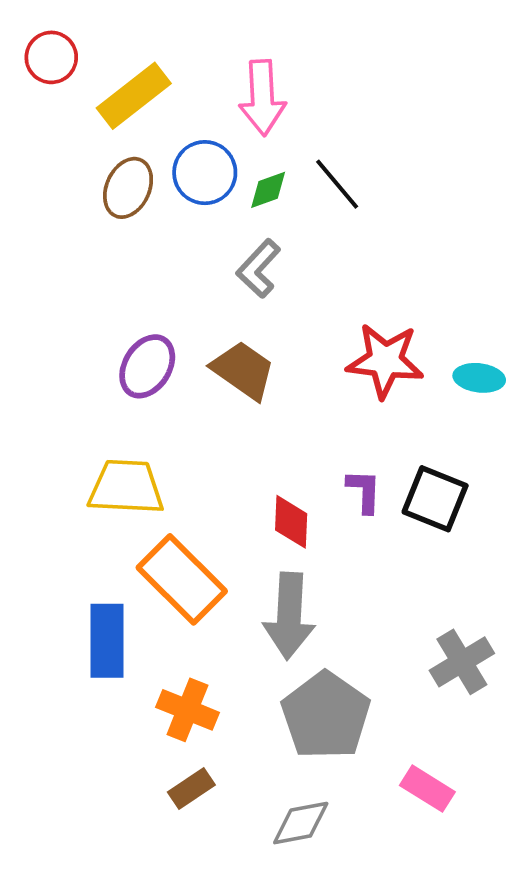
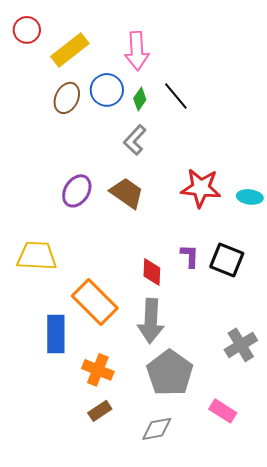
green diamond: (268, 190) -> (140, 99), turned -35
yellow trapezoid: (126, 487) -> (37, 256), moved

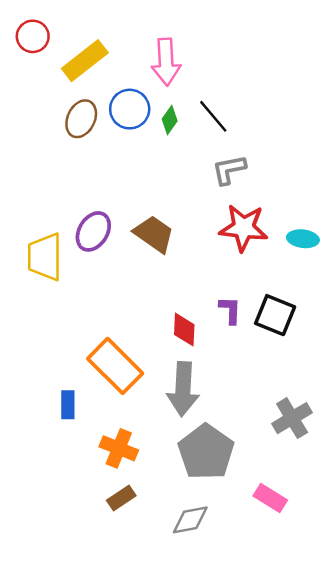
gray L-shape: (135, 140) -> (229, 170), moved, turned 36
yellow trapezoid: (37, 256) -> (45, 257), moved, turned -93
blue rectangle: (56, 334) -> (68, 405), size x0.6

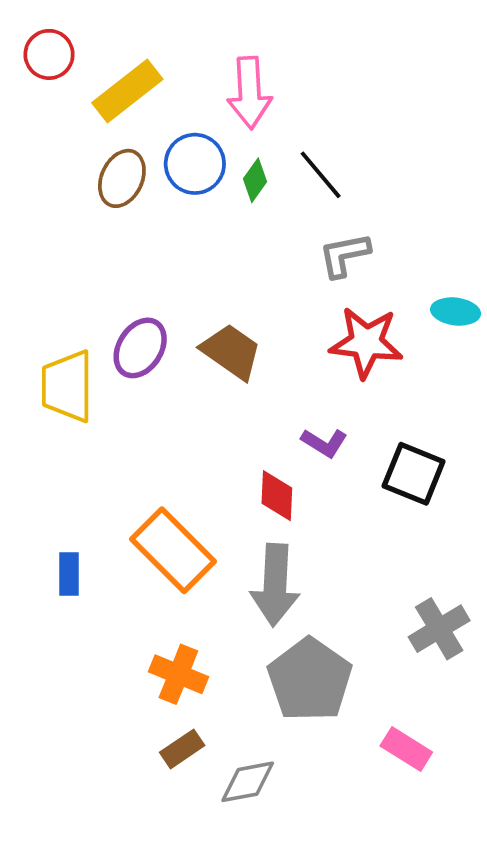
cyan ellipse: (303, 239) -> (456, 311), moved
purple L-shape: (230, 310) -> (324, 443), moved, turned 120
blue rectangle: (68, 405) -> (69, 574), moved
gray diamond: (190, 520) -> (248, 782), moved

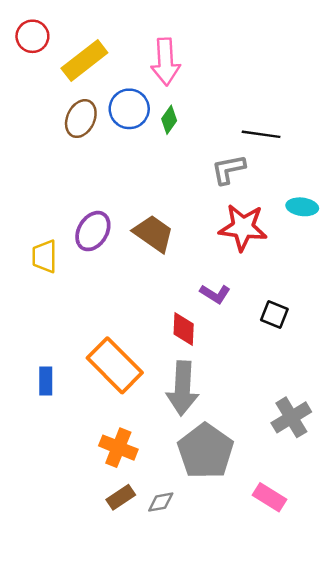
black line: (321, 175) -> (261, 134), moved, turned -42
yellow trapezoid: (67, 386) -> (45, 256), size x0.7
black square: (414, 474) -> (274, 315), size x0.7
gray diamond: (248, 782) -> (161, 502), moved, size x0.7

